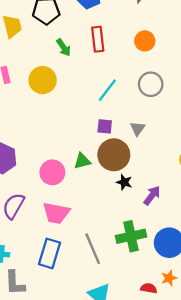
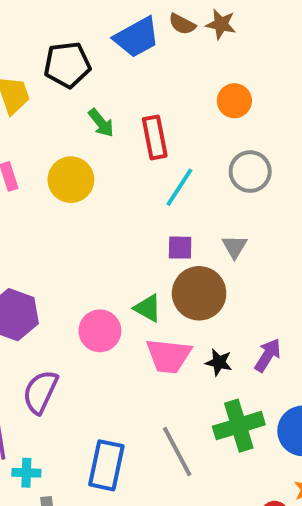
red rectangle: (98, 39) -> (155, 137), moved
green triangle: (82, 161) -> (148, 308), turned 48
black star: (124, 182) -> (219, 362), moved
pink trapezoid: (56, 213) -> (169, 356), moved

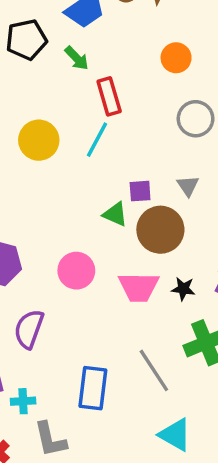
green arrow: (101, 123) -> (77, 58), moved
cyan line: (179, 187) -> (97, 140), moved
green triangle: (148, 308) -> (115, 214), moved

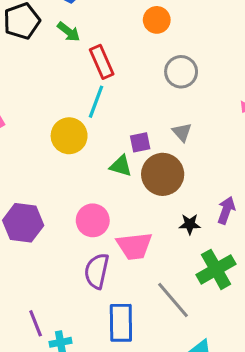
yellow circle: (39, 140) -> (69, 136), moved
pink trapezoid: (139, 287) -> (134, 246), moved
purple semicircle: (29, 329) -> (97, 271), moved

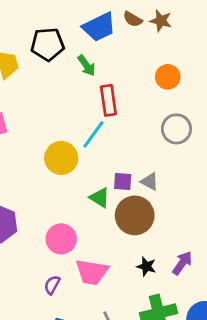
gray triangle: (182, 132) -> (150, 181), moved, turned -36
purple semicircle: (97, 271) -> (52, 285), size x0.6

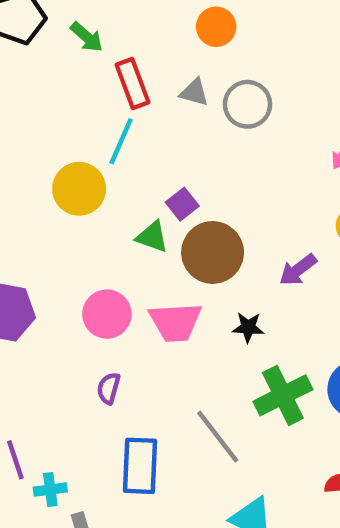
purple square: (123, 181) -> (182, 204), turned -30
gray triangle: (150, 181) -> (194, 92), moved
purple arrow: (182, 263) -> (298, 270), moved, turned -150
pink trapezoid: (92, 272) -> (175, 322), moved

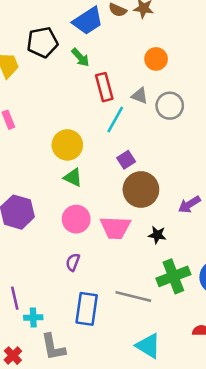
cyan line: (121, 141) -> (115, 119), moved
green triangle: (152, 237) -> (73, 177), moved
gray line: (218, 437) -> (133, 296), turned -44

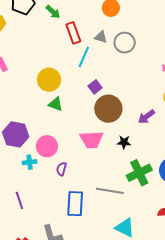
pink circle: (76, 219) -> (47, 146), moved
cyan cross: (33, 317) -> (30, 162), moved

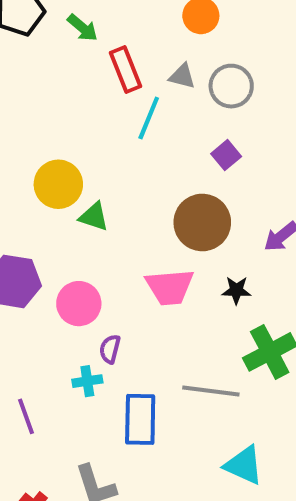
yellow circle: (49, 80) -> (58, 184), moved
purple square: (95, 87) -> (226, 155), moved
cyan cross: (30, 162) -> (87, 381), moved

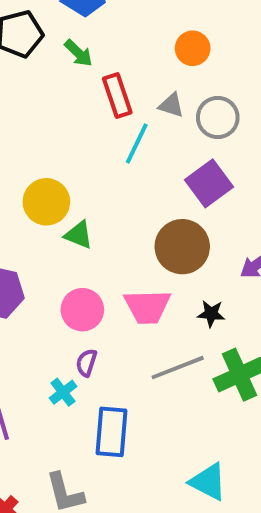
purple square: (226, 155) -> (209, 183), size x1.6
pink circle: (79, 304) -> (82, 310), moved
cyan cross: (87, 381) -> (63, 392), turned -32
gray line: (211, 391) -> (178, 368), moved, turned -32

